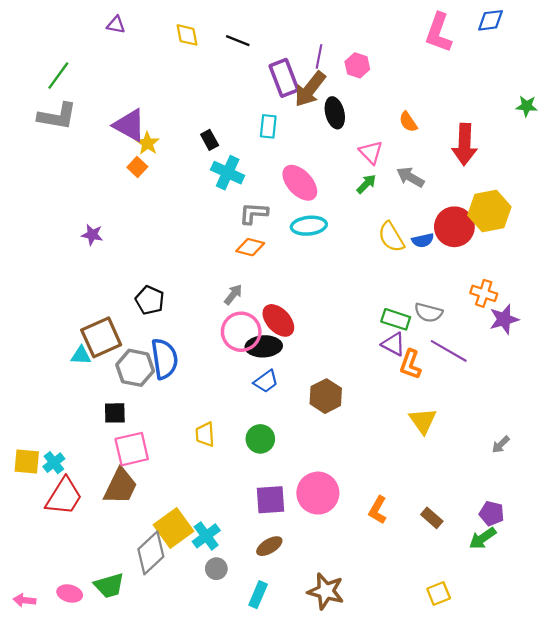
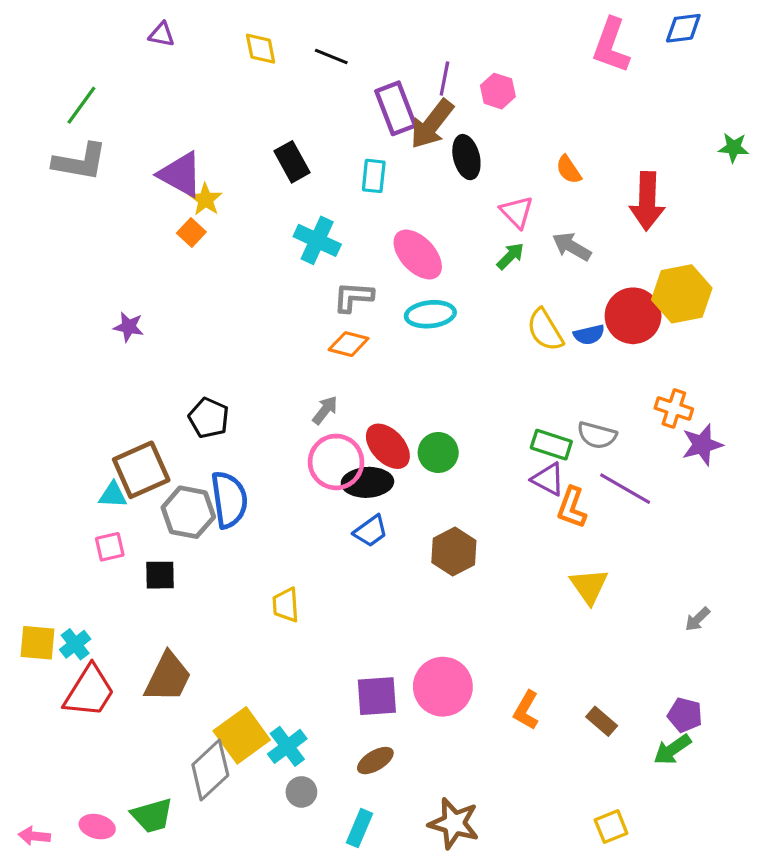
black rectangle: (210, 140) -> (292, 162), moved, size x1.4
green circle: (260, 439) -> (438, 453), moved
pink square: (132, 449) -> (110, 547), moved, size x0.6

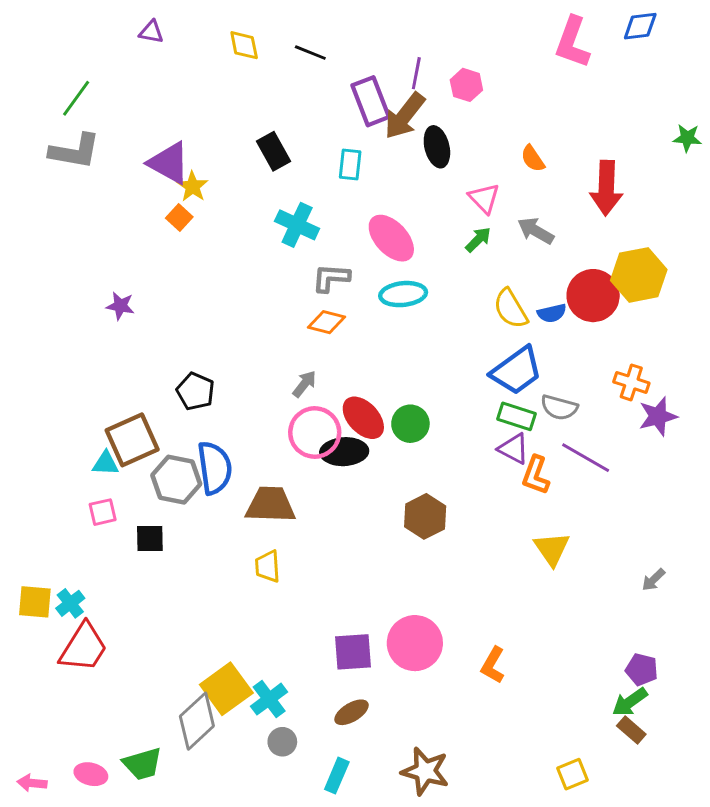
blue trapezoid: (371, 531) -> (516, 371), moved, size x1.6
brown trapezoid: (168, 677) -> (271, 505), moved, turned -114
brown rectangle: (602, 721) -> (631, 730), moved

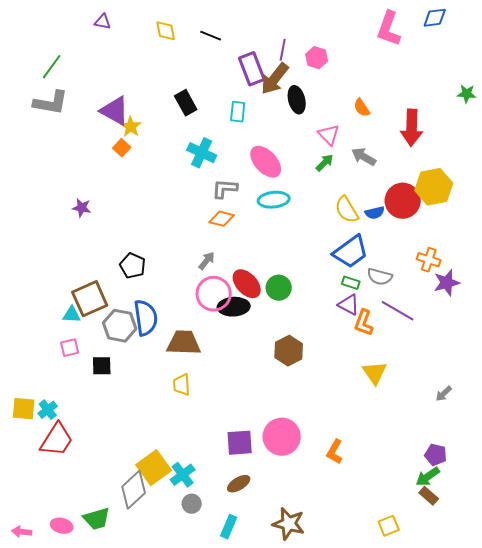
green rectangle: (516, 416) -> (351, 283), size x0.7

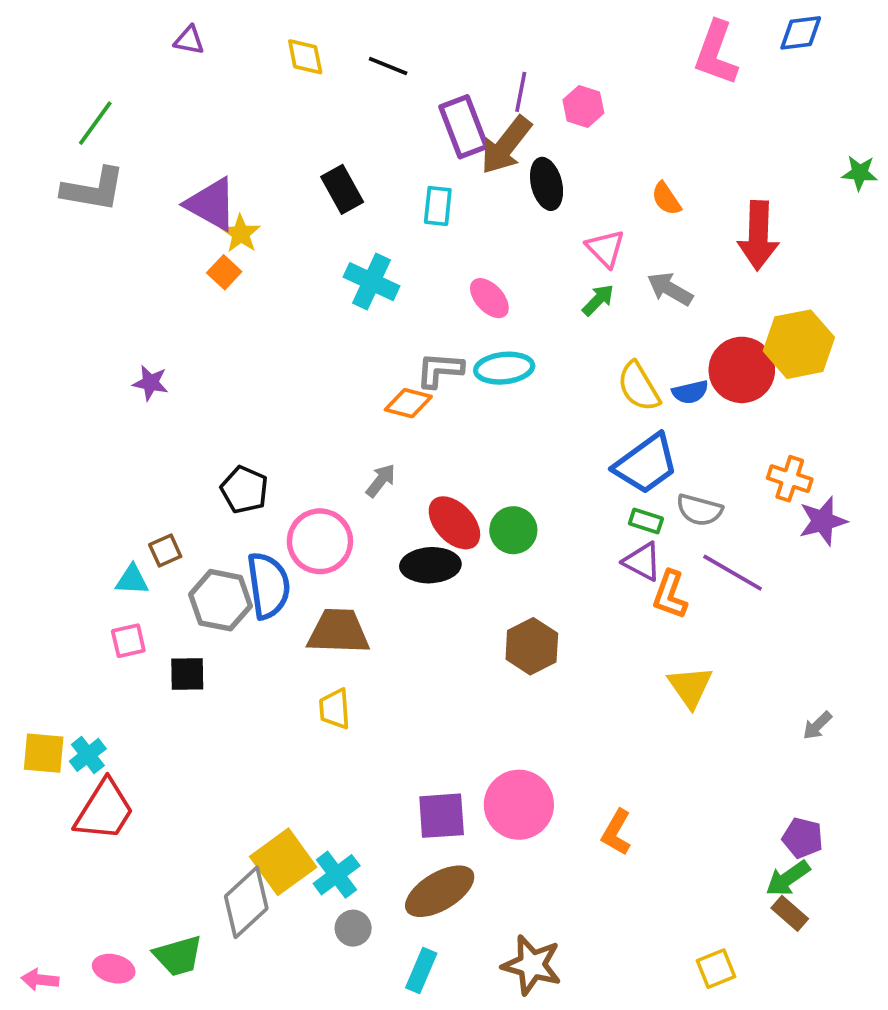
pink ellipse: (266, 162) -> (489, 298), size x0.7
gray L-shape: (225, 189) -> (440, 370), moved
pink circle: (214, 294) -> (320, 541), moved
brown square: (90, 299) -> (165, 550), size x0.5
brown ellipse: (239, 484) -> (440, 891), size x1.6

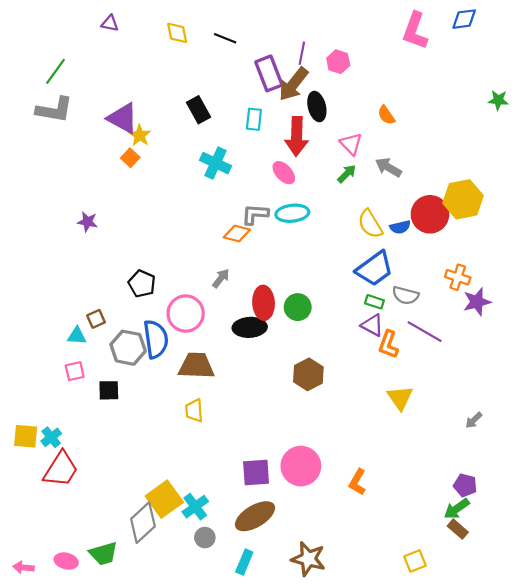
red arrow: (758, 235) -> (297, 136), moved
red ellipse: (454, 523) -> (264, 303), turned 40

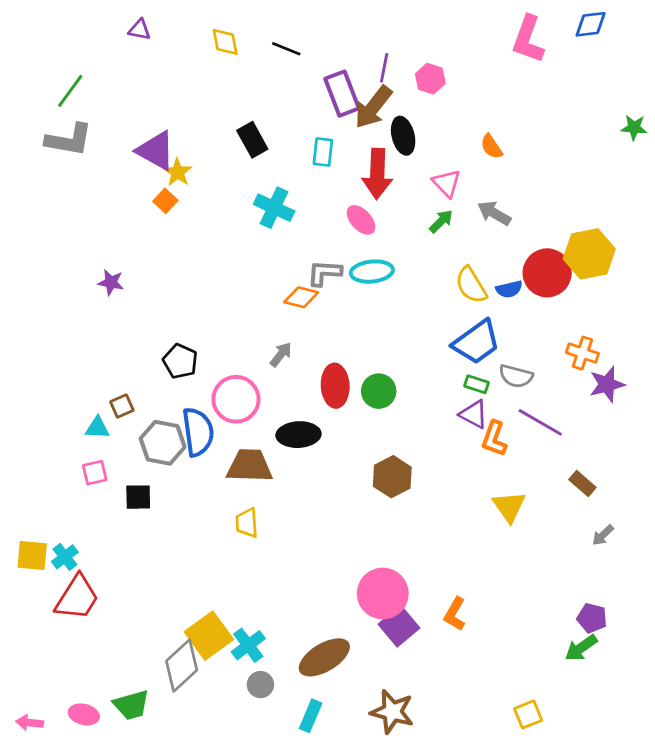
black ellipse: (250, 327) -> (298, 435), moved
purple square: (256, 472) -> (399, 626), moved, turned -36
brown rectangle: (458, 529) -> (582, 483), moved

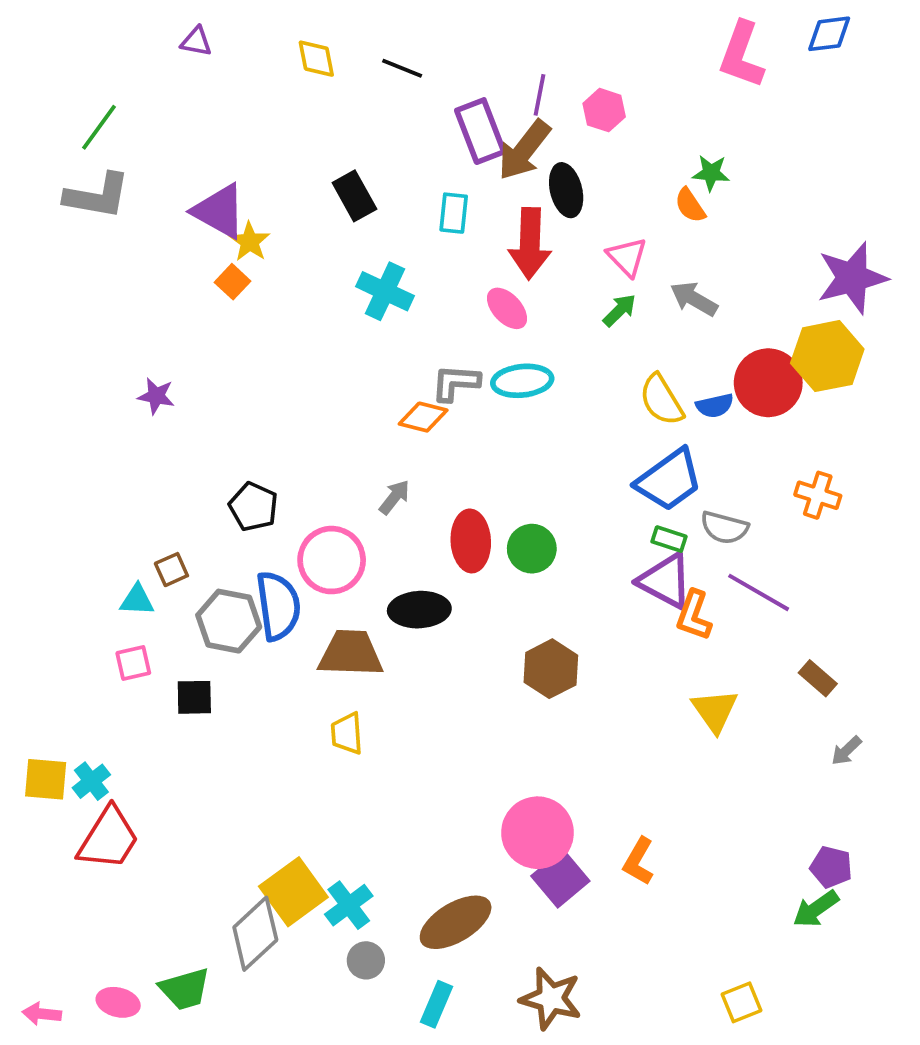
green star: (634, 128) -> (711, 173), moved
purple star: (607, 384) -> (852, 278), moved, size x1.4
purple triangle: (474, 414) -> (665, 581), size x1.4

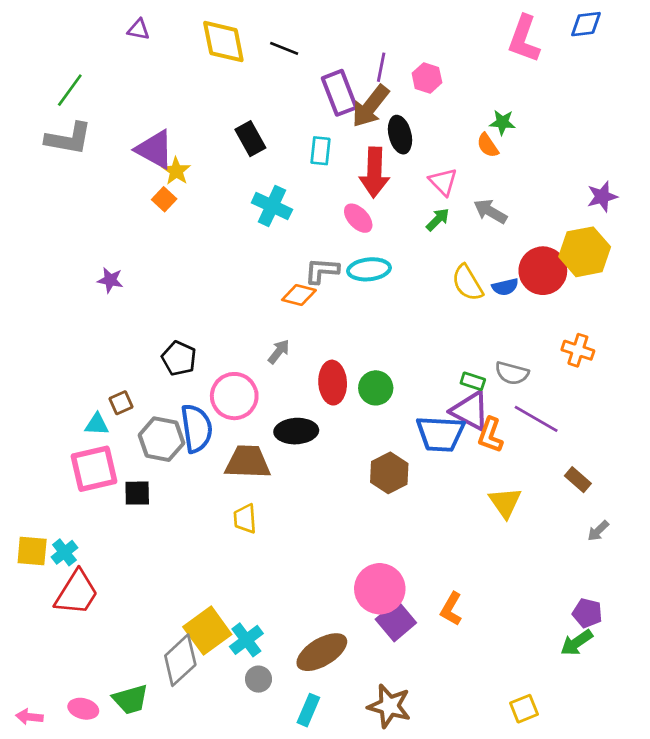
yellow diamond: (316, 59) -> (223, 42), size x1.6
purple star: (852, 278) -> (602, 197), size x0.6
blue trapezoid: (669, 480) -> (440, 434), moved, turned 39
pink square: (133, 663) -> (94, 469), size x1.8

